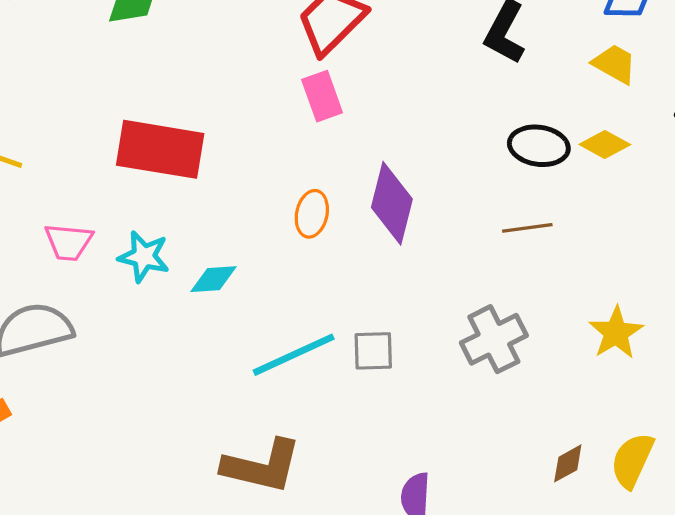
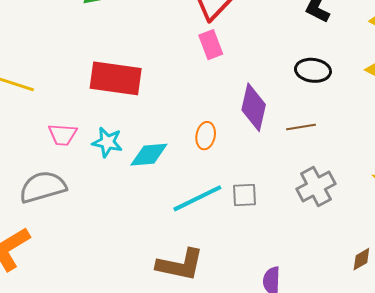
black ellipse: (539, 146) -> (313, 70), moved
orange ellipse: (312, 214) -> (206, 136), moved
brown line: (527, 228) -> (301, 127), moved
cyan diamond: (213, 279) -> (149, 155), size x1.4

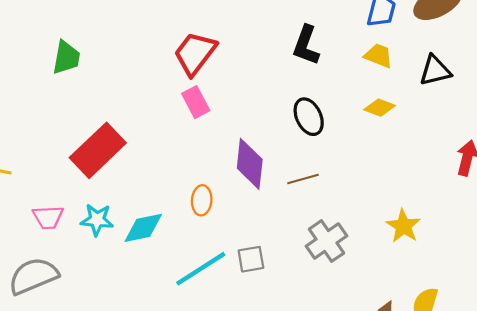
black ellipse: (313, 70) -> (309, 117), turned 64
red rectangle: (116, 78) -> (98, 150), turned -45

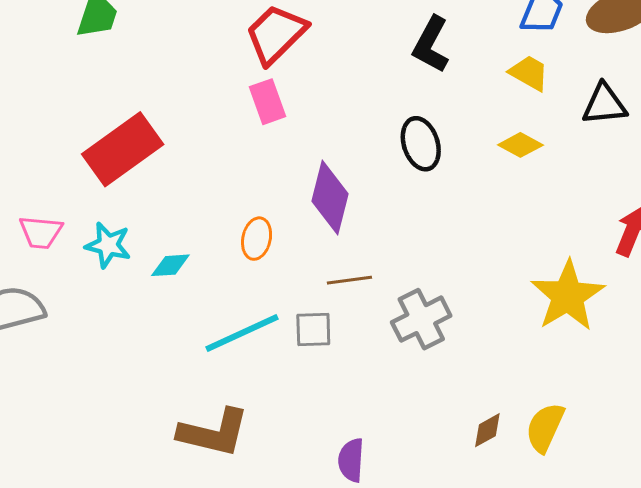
brown line: (303, 179) -> (349, 280), moved
yellow star: (403, 226) -> (568, 296), moved, size x1.5
cyan diamond: (143, 228) -> (170, 265), size x0.7

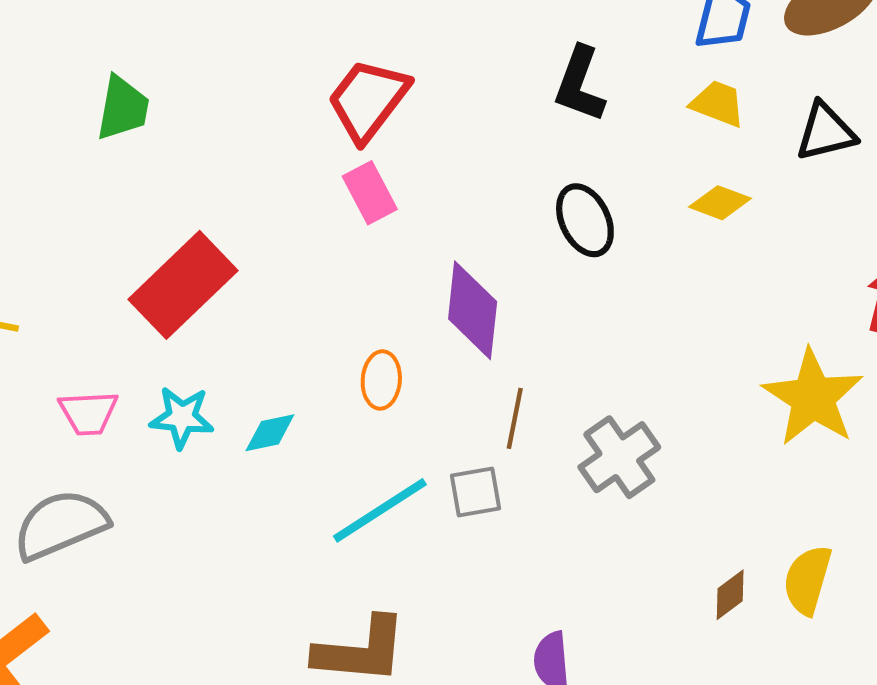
brown line: (349, 280) -> (515, 418), turned -63

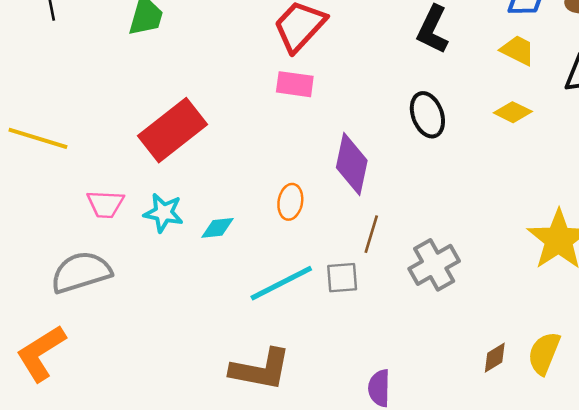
pink rectangle: (370, 193) -> (295, 84), turned -60

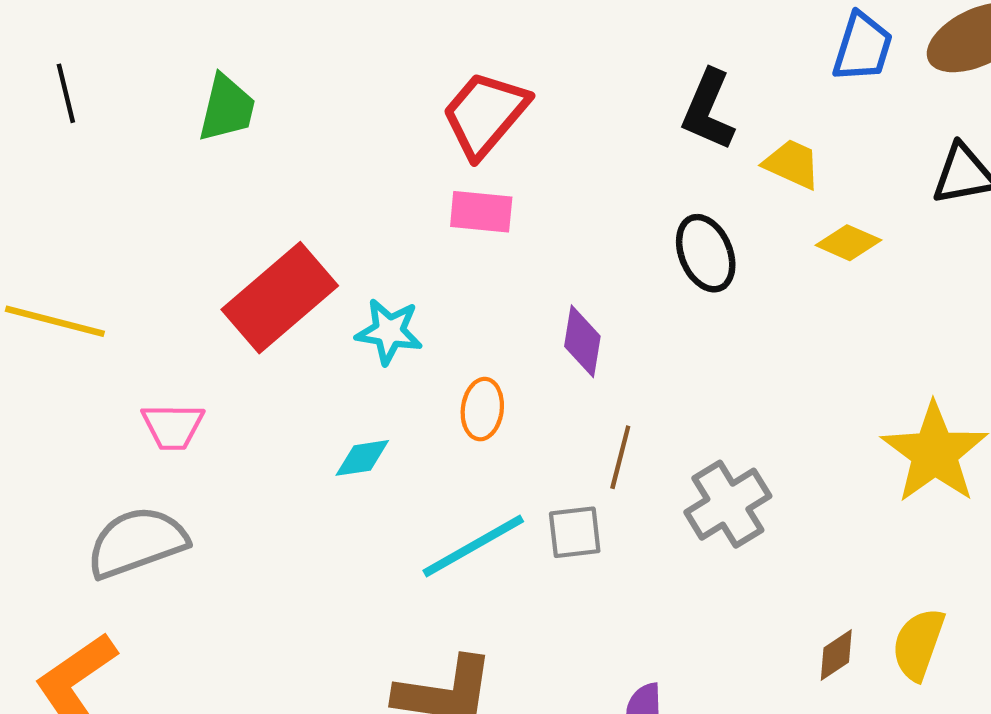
yellow trapezoid: (518, 50) -> (792, 164), moved
purple diamond: (352, 164) -> (582, 341), size x0.7
cyan star: (163, 213) -> (389, 331), moved

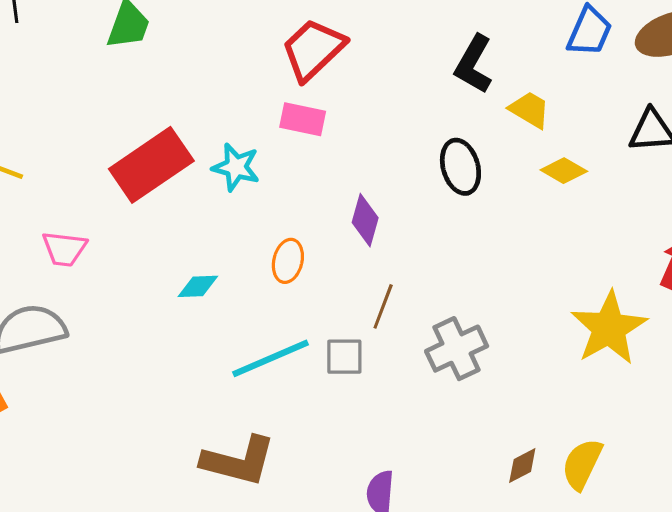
cyan star: (389, 331) -> (236, 167), moved

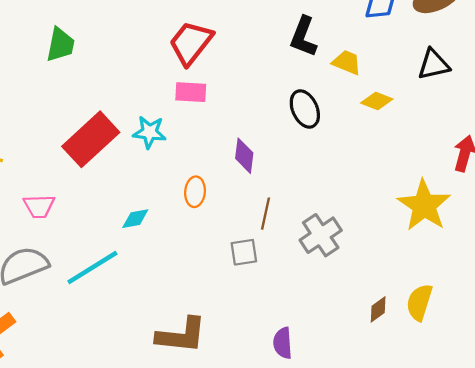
cyan line: (270, 358) -> (92, 268), moved

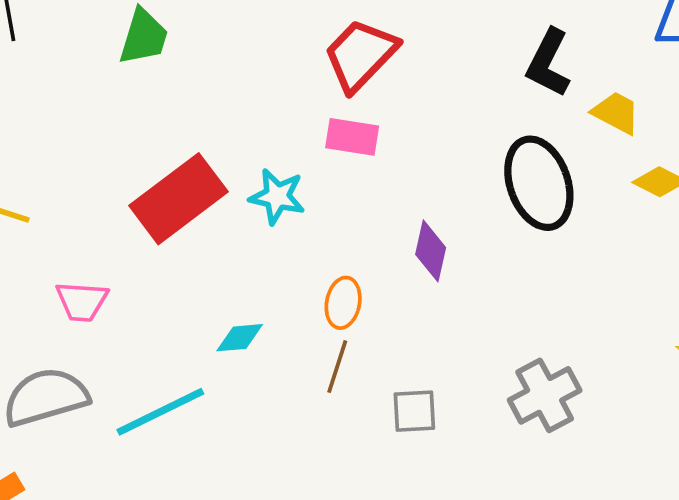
black ellipse: (305, 109) -> (539, 183), size x1.4
brown line: (266, 214) -> (337, 367), moved

